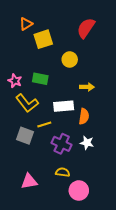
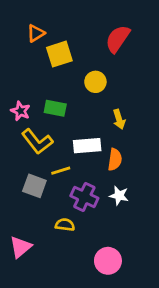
yellow arrow: (87, 87) -> (119, 119), turned 72
yellow semicircle: (63, 172) -> (65, 225), moved
pink triangle: (29, 181) -> (21, 247), moved, turned -30

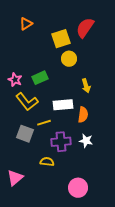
yellow square: (59, 54) -> (61, 39), moved
green rectangle: (55, 108) -> (40, 78), turned -35
purple cross: (84, 197) -> (61, 142), turned -30

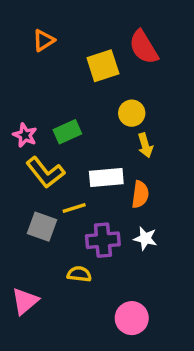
red semicircle: (85, 28) -> (144, 47), turned -65
yellow circle: (69, 59) -> (132, 113), moved

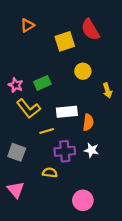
yellow arrow: (145, 145) -> (107, 90), moved
gray square: (42, 227) -> (17, 152), moved
pink triangle: (25, 301) -> (16, 190), turned -30

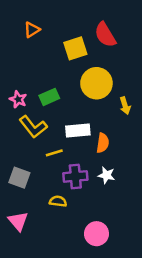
yellow circle: (83, 71) -> (96, 83), size x1.6

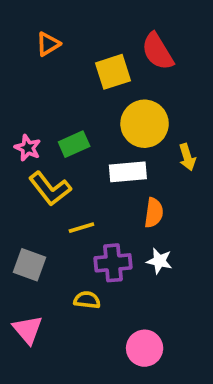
white rectangle: (78, 130) -> (128, 172), moved

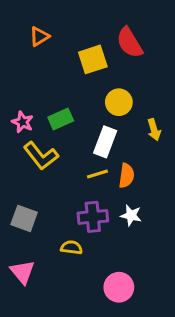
yellow circle: (145, 124) -> (119, 102), size x0.7
white rectangle: (128, 172) -> (105, 142), turned -64
yellow line: (81, 228) -> (97, 174), moved

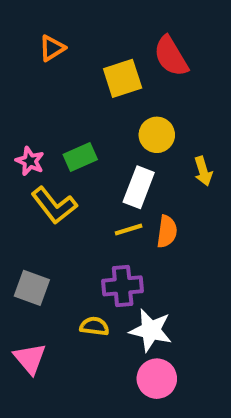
white star: (131, 215) -> (151, 330), moved, size x1.5

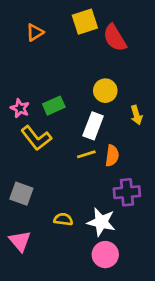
yellow square: (123, 78) -> (85, 22), moved
purple cross: (123, 286) -> (127, 192), moved

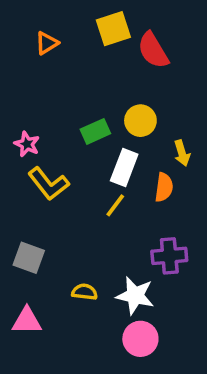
green rectangle: (54, 106) -> (95, 131), moved
yellow line: (86, 154) -> (115, 205), turned -36
orange semicircle: (112, 156) -> (164, 187), moved
pink triangle: (20, 241) -> (27, 321), turned -50

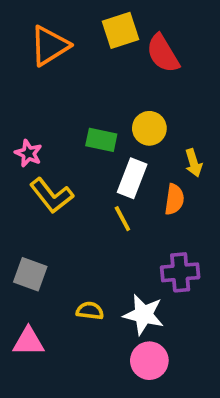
orange triangle: (47, 43) -> (50, 46), size x1.6
green rectangle: (95, 131) -> (101, 140), turned 36
yellow line: (115, 205) -> (122, 219), turned -65

